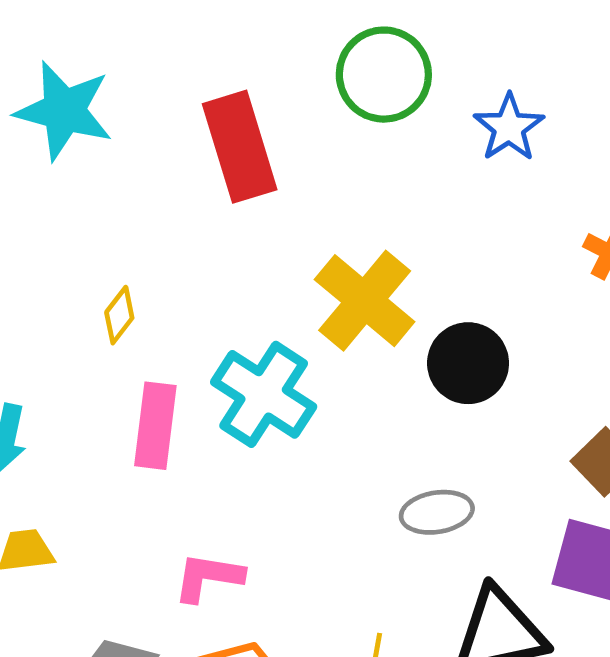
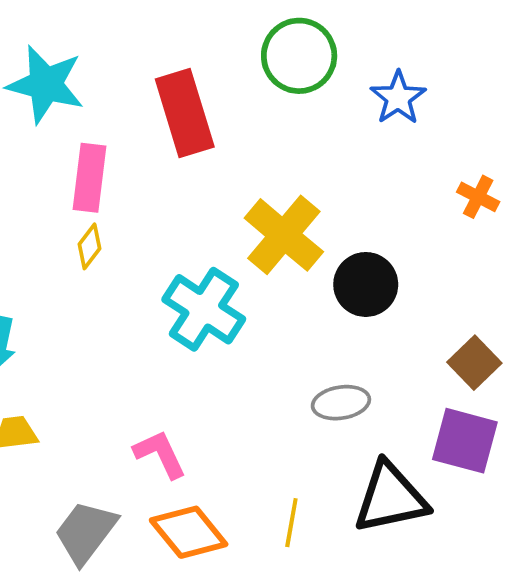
pink rectangle: (155, 426) -> (89, 178), moved
pink L-shape: (208, 577) -> (160, 454), turned 56

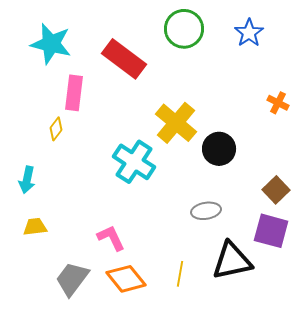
blue star: (398, 98) -> (249, 33), moved
red rectangle: (185, 113) -> (124, 59), turned -36
yellow diamond: (89, 246) -> (56, 129), moved

